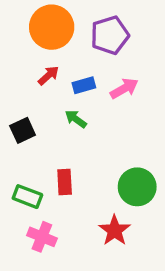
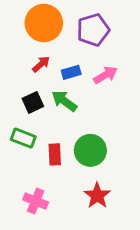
green arrow: (76, 119) -> (64, 101), size x1.4
black square: (23, 130) -> (33, 102), moved
green circle: (137, 187) -> (90, 150), moved
green rectangle: (27, 197) -> (23, 138), moved

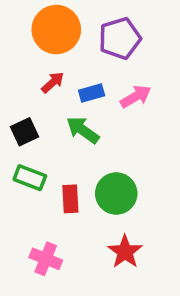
black square: (33, 102) -> (25, 132), moved

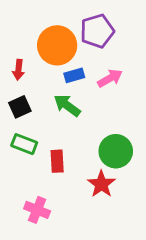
orange circle: (56, 30) -> (57, 45), moved
red arrow: (53, 82) -> (18, 70), moved, turned 138
green circle: (116, 194) -> (116, 151), moved
red star: (125, 252) -> (101, 184), moved

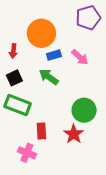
purple pentagon: (97, 31) -> (88, 18), moved
pink arrow: (110, 78) -> (80, 57), turned 72
green rectangle: (24, 144) -> (18, 105), size x1.4
red rectangle: (57, 161) -> (41, 131), moved

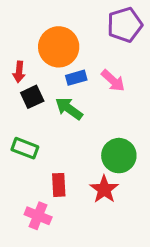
black square: (14, 78) -> (32, 97), moved
green rectangle: (18, 105) -> (25, 148), size x0.7

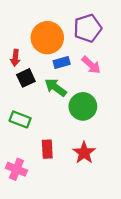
purple pentagon: (125, 25) -> (88, 28), moved
green circle: (119, 156) -> (83, 106), moved
pink cross: (38, 216) -> (16, 169), moved

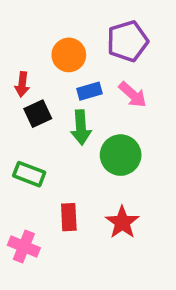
orange circle: (47, 38) -> (69, 55), size x0.7
green arrow: (56, 87) -> (81, 127), turned -130

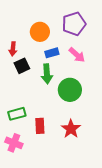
green rectangle: (29, 174) -> (17, 114), moved, turned -36

